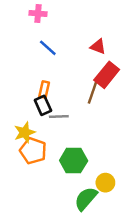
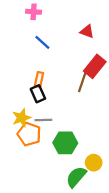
red triangle: (98, 47) -> (87, 31), moved
gray line: (59, 116) -> (43, 120), moved

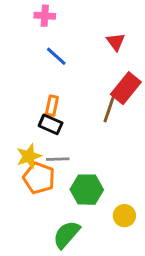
red triangle: (87, 31) -> (116, 42), turned 32
black rectangle: (38, 94) -> (51, 124), turned -42
green semicircle: (76, 177) -> (66, 234), moved

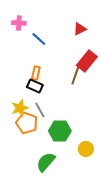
pink cross: (45, 16) -> (19, 23), moved
red triangle: (116, 42) -> (80, 29), turned 40
gray line: (58, 159) -> (40, 110), turned 63

